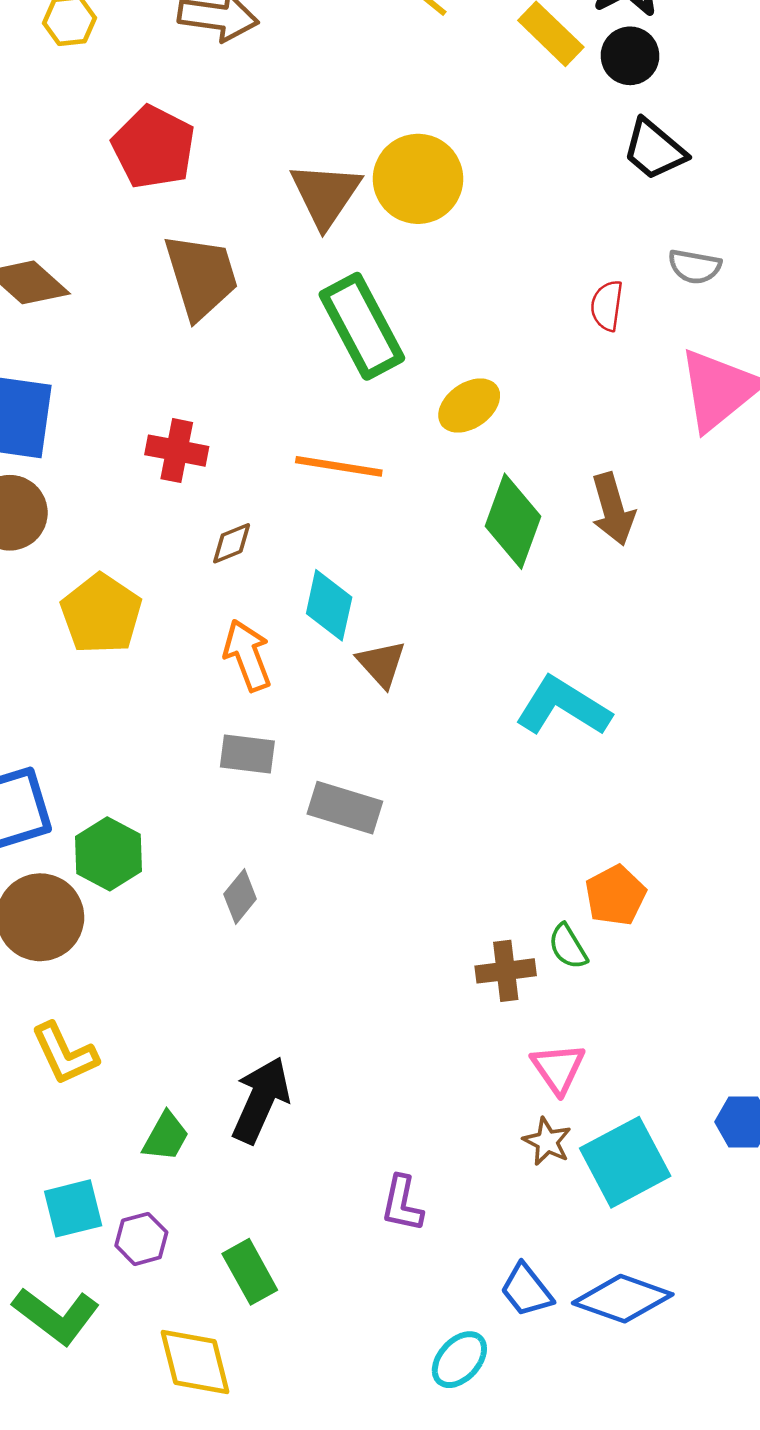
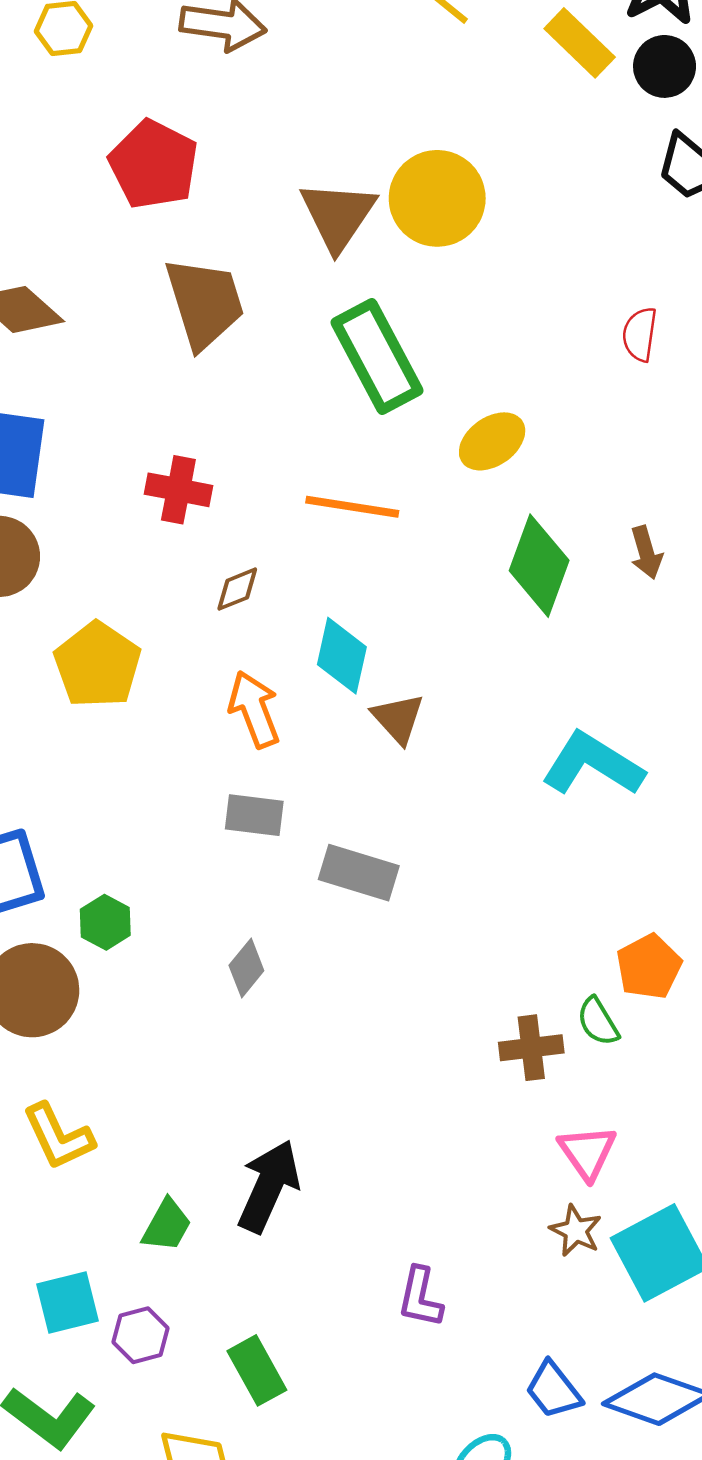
brown arrow: (613, 509) -> (646, 552), size x0.7
green hexagon: (108, 854) -> (105, 922), size x0.7

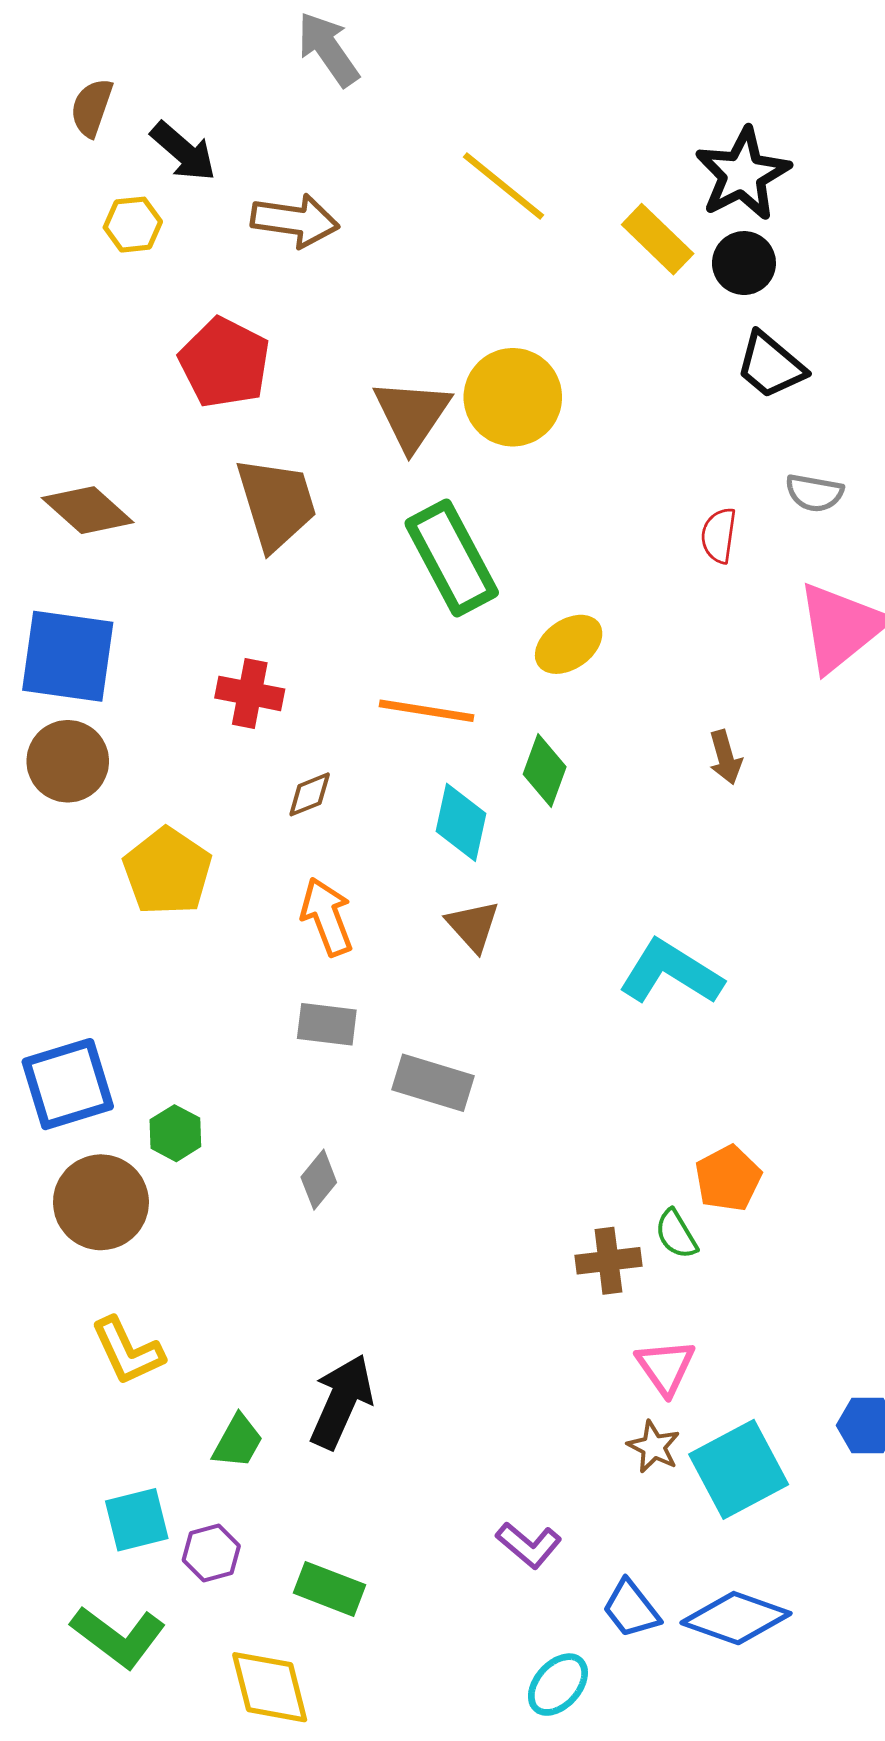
green diamond: (539, 566) -> (545, 771), moved, size x0.7
cyan diamond: (342, 656) -> (461, 822), moved
purple L-shape: (420, 1297) -> (529, 1545), moved, turned -62
green rectangle: (257, 1370) -> (329, 1589), turned -40

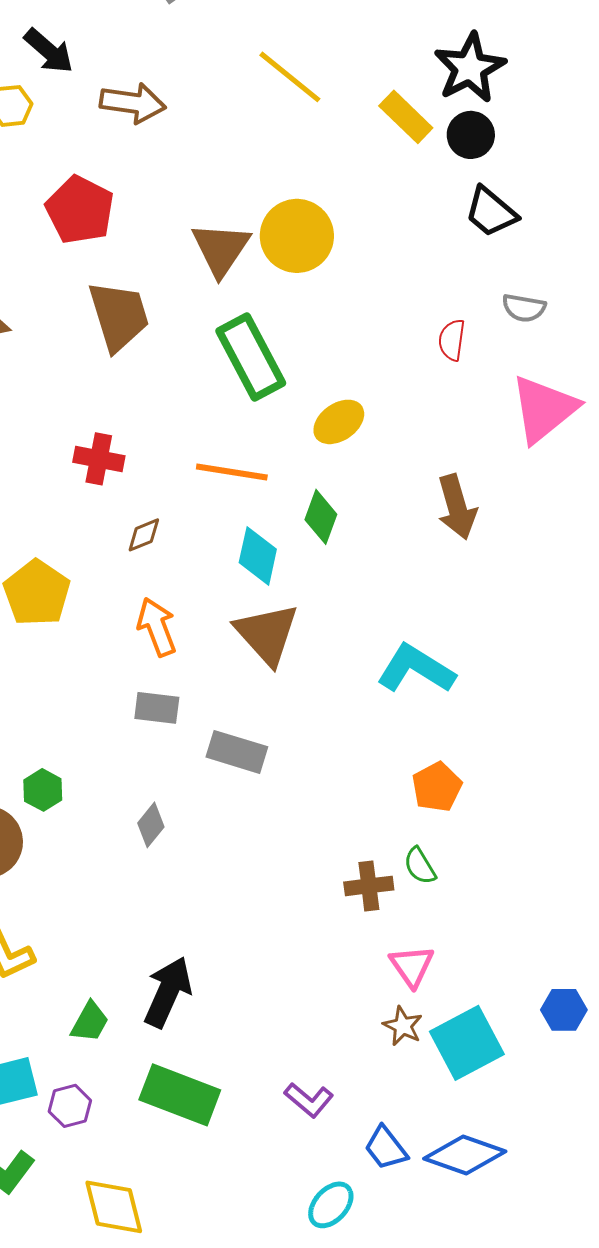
brown arrow: (725, 757) -> (457, 507), size x1.6
brown triangle: (473, 926) -> (267, 634), size x1.6
orange pentagon: (728, 1178) -> (437, 787), moved
green rectangle: (329, 1589) -> (180, 1095), moved, size x1.5

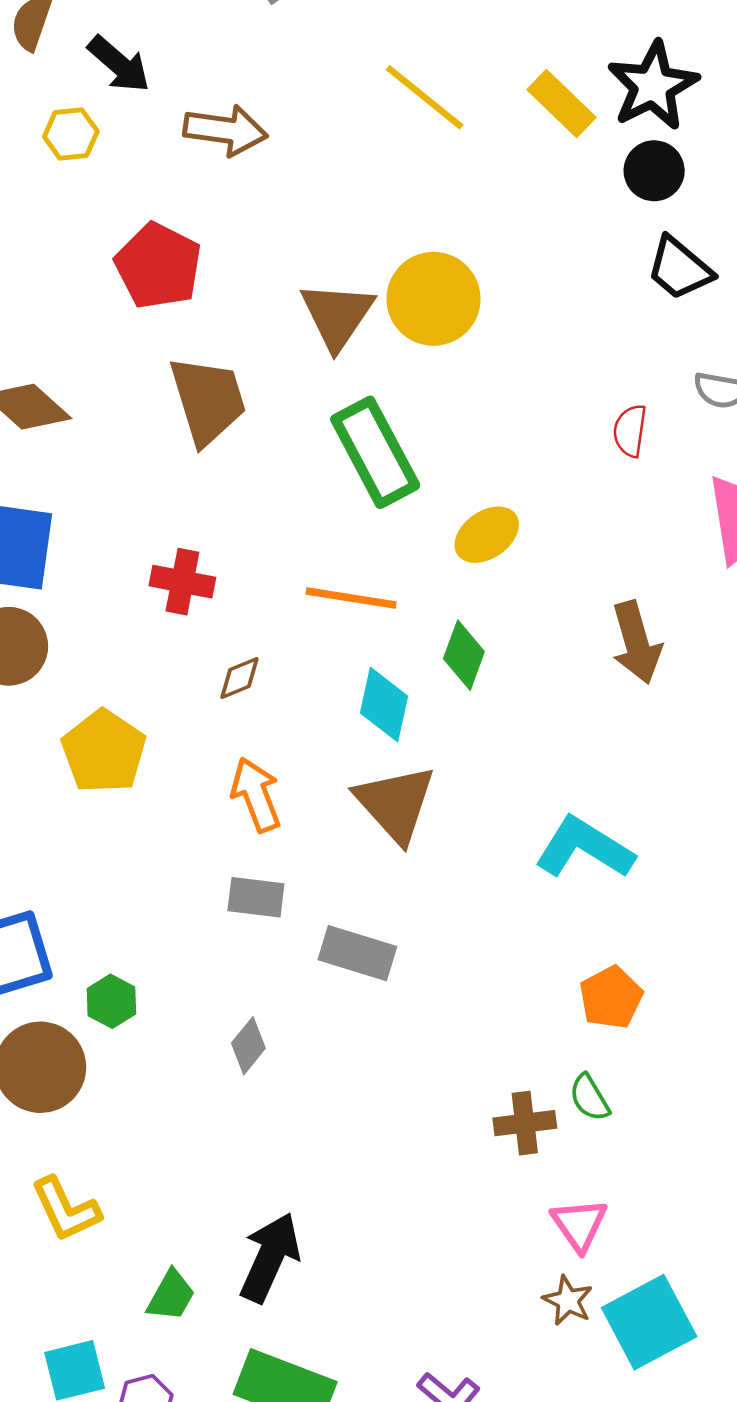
yellow rectangle: (406, 117) -> (562, 104), moved

